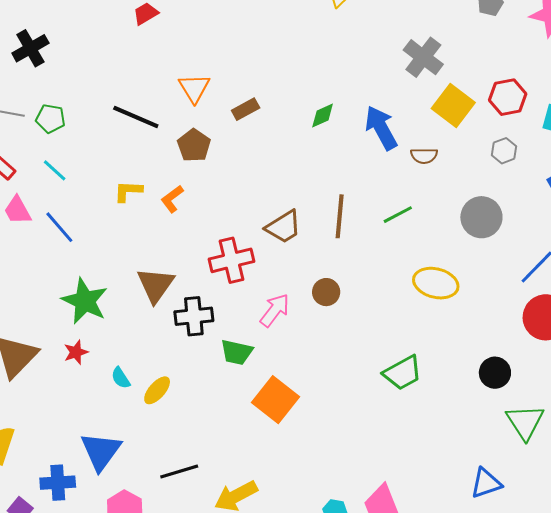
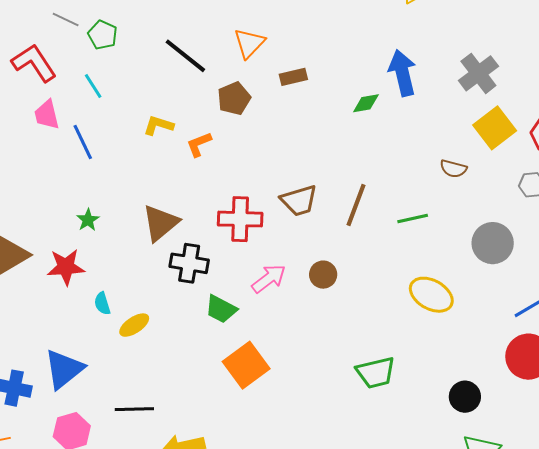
blue arrow: (381, 128) -> (402, 73), moved
green star: (85, 301) -> (88, 220), size x0.5
red star: (76, 352) -> (66, 267), size x1.5

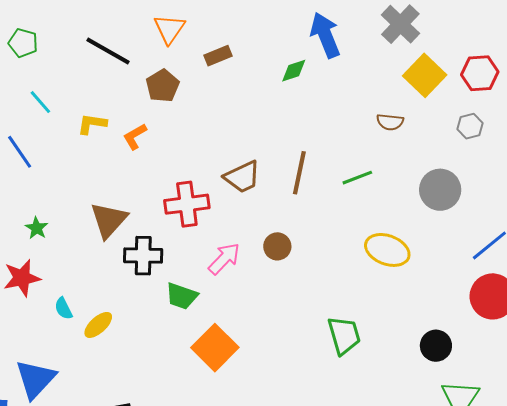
cyan line: (93, 86) -> (40, 102), moved
green trapezoid: (376, 373) -> (344, 335), turned -84

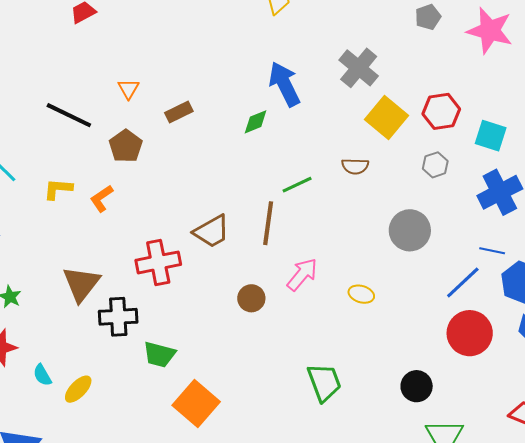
orange triangle: (169, 29) -> (128, 89), size x0.7
green line: (357, 178) -> (297, 185), moved
yellow ellipse: (387, 250) -> (361, 294), size x0.6
pink arrow: (224, 259) -> (302, 274), moved

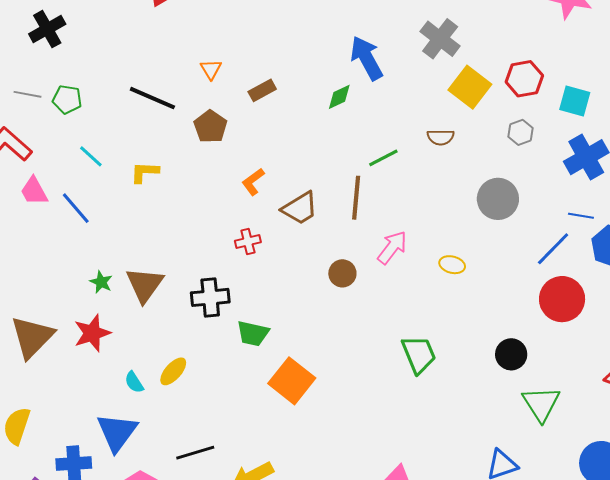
orange L-shape: (102, 198) -> (253, 182), moved
red cross: (158, 262) -> (248, 241), size x0.6
brown triangle: (81, 284) -> (145, 285), moved
cyan semicircle: (42, 375) -> (134, 382), moved

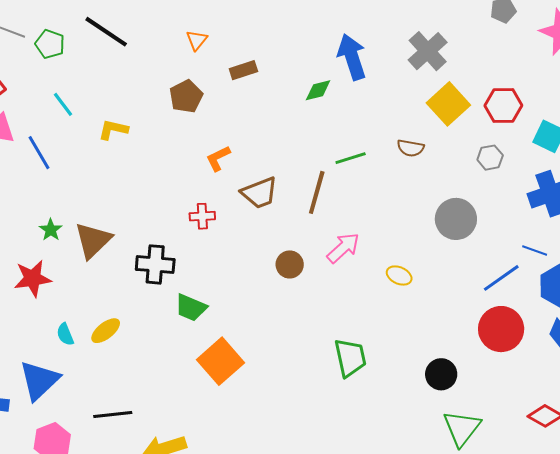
black line: (152, 98) -> (106, 32), moved

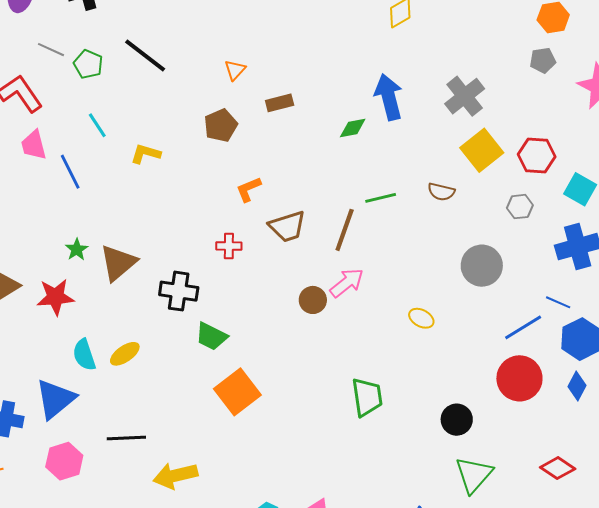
pink arrow: (343, 248) -> (347, 283), moved
cyan semicircle: (65, 334) -> (84, 355), size x1.4

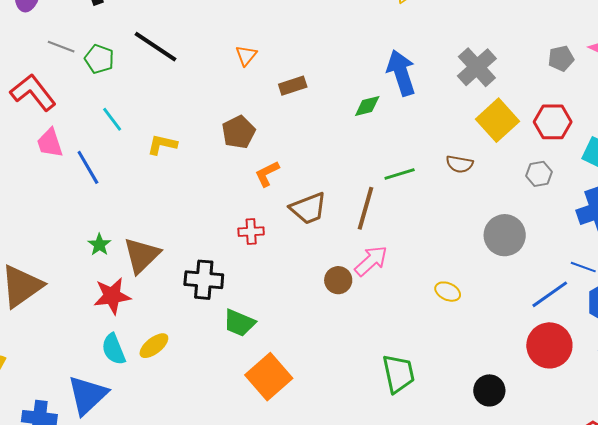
gray pentagon: (543, 60) -> (561, 58), moved
brown pentagon: (221, 125) -> (239, 132), moved
red star: (55, 297) -> (112, 296), moved

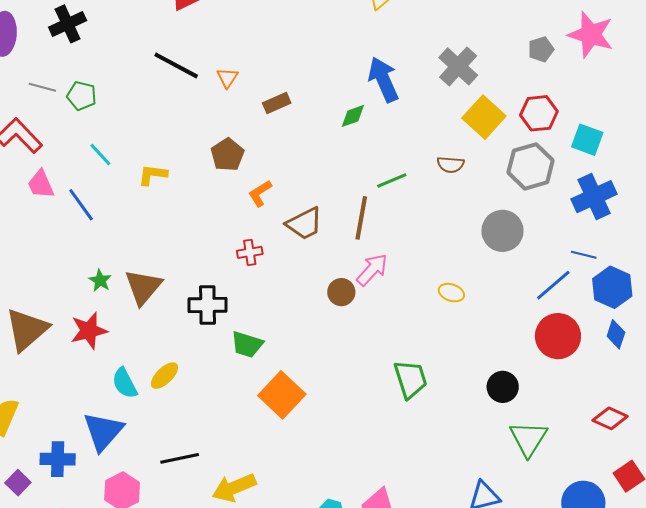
black line: (156, 47) -> (176, 65), moved
gray hexagon: (539, 174) -> (531, 166), size x1.8
red star: (112, 296) -> (89, 331), moved

